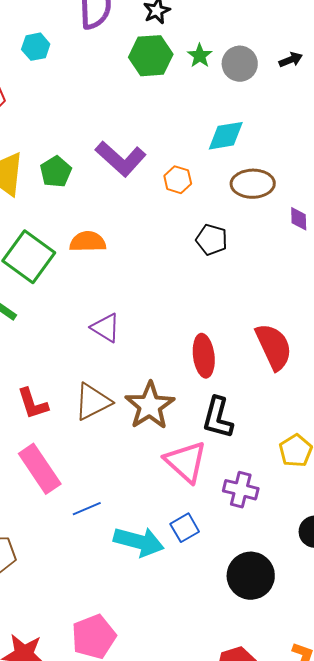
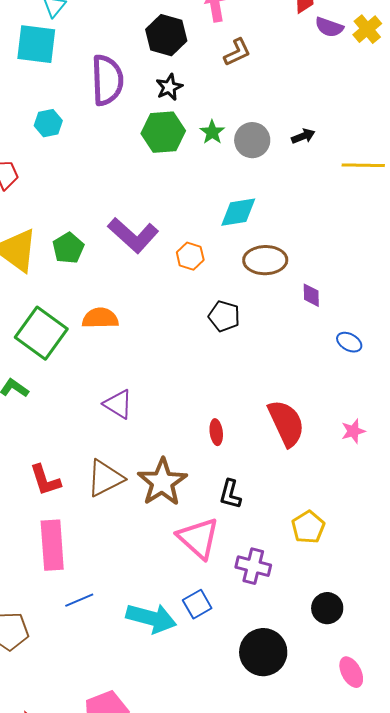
red ellipse: (204, 356) -> (216, 432), size x0.6
black L-shape: (218, 418) -> (230, 494), size x0.7
pink rectangle: (40, 469) -> (52, 545), turned 30
blue line: (87, 509) -> (79, 600), moved

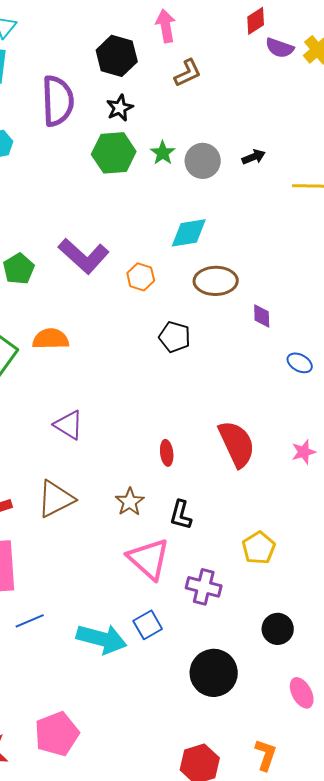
brown star: (162, 482) -> (130, 502), moved, size x0.6

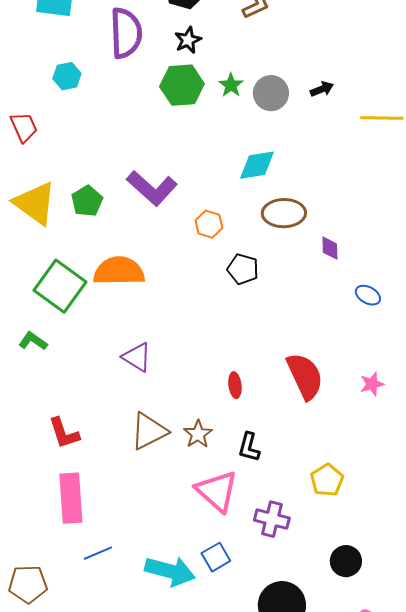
orange hexagon: (141, 277) -> (209, 224), moved
orange semicircle: (51, 339) -> (119, 271), size x1.4
brown triangle: (56, 499) -> (149, 431), moved

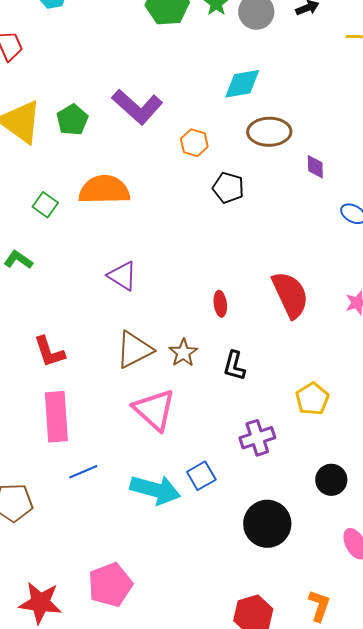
green square: (60, 286) -> (45, 205), size x0.5
pink triangle: (217, 491) -> (154, 410), moved
purple cross: (272, 519) -> (257, 438), turned -32

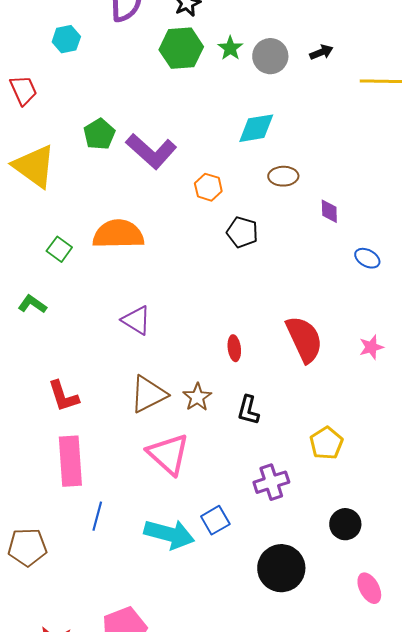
green pentagon: (72, 120) -> (99, 134), moved
brown ellipse: (269, 132) -> (283, 176), size x0.7
blue line: (83, 472) -> (97, 516), turned -52

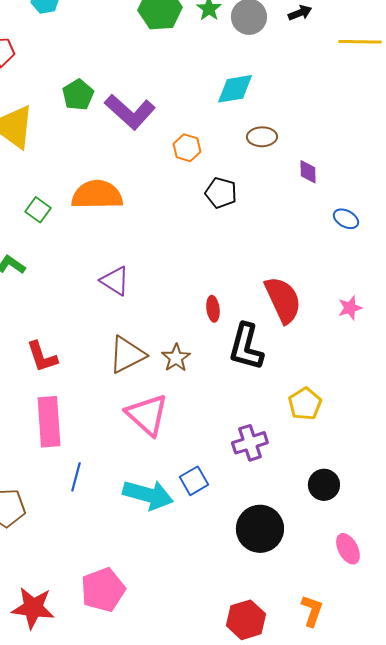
black L-shape: (248, 410) -> (246, 347), moved, size x1.6

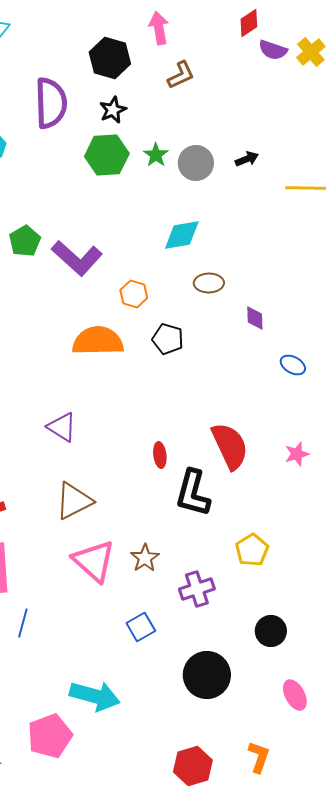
orange semicircle: (97, 195) -> (98, 341), moved
brown star: (176, 358) -> (145, 558), moved
cyan arrow: (148, 495) -> (95, 696), moved

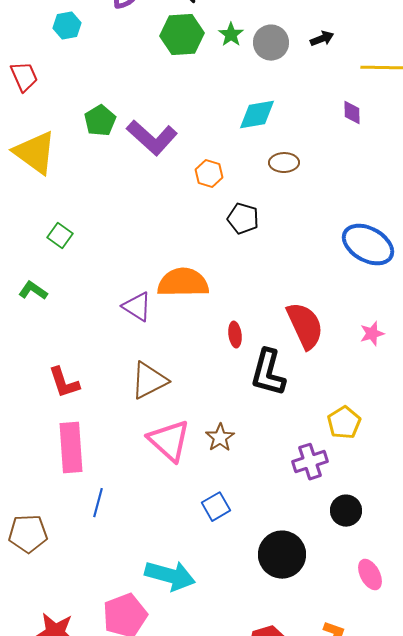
purple diamond: (255, 318) -> (352, 113), moved
orange semicircle: (98, 341) -> (183, 283), moved
blue ellipse: (293, 365) -> (368, 245), size x2.0
yellow pentagon: (252, 550) -> (344, 423), moved
purple cross: (197, 589) -> (310, 462), moved

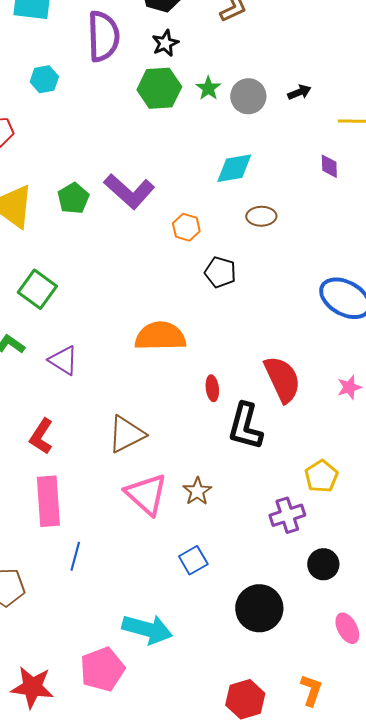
green pentagon: (100, 121) -> (73, 198), moved
green square: (60, 236) -> (37, 289), size x1.5
purple triangle: (137, 307) -> (63, 360), moved
red L-shape: (64, 383) -> (41, 436), turned 51

